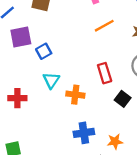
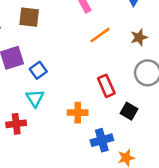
cyan triangle: (51, 80) -> (35, 98), moved
blue cross: (84, 133) -> (102, 140), moved

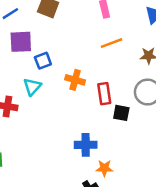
black square: (129, 111) -> (121, 113), moved, turned -35
orange cross: (78, 113) -> (75, 80), moved

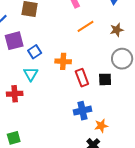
red rectangle: (104, 94) -> (82, 78), moved

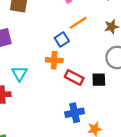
blue square: (35, 52) -> (62, 40), moved
red rectangle: (82, 78) -> (74, 77), turned -42

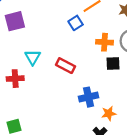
orange cross: (54, 60) -> (105, 42), moved
red rectangle: (74, 77) -> (65, 66), moved

